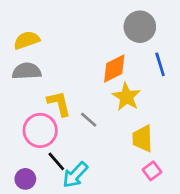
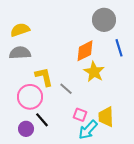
yellow trapezoid: (143, 139) -> (106, 117), moved
pink square: (152, 171) -> (80, 115), moved, turned -32
cyan arrow: (75, 175) -> (88, 130), moved
purple circle: (25, 179) -> (26, 129), moved

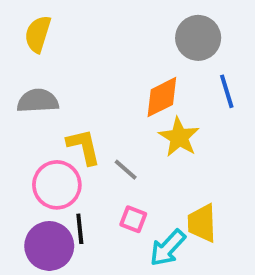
yellow semicircle: (20, 30) -> (38, 34), moved, turned -54
pink square: (80, 115) -> (133, 219), moved
black line: (42, 120) -> (80, 229), turned 35
purple circle: (26, 129) -> (49, 246), size x1.6

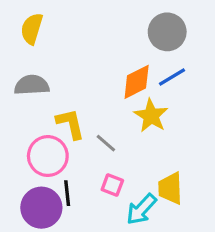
blue line: (227, 91) -> (172, 77), moved, turned 76

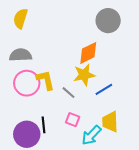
blue line: (172, 77) -> (104, 89), moved
yellow star: (151, 116) -> (84, 75), moved, turned 30
pink circle: (48, 156) -> (27, 83), moved

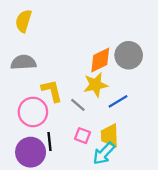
gray circle: (108, 21) -> (129, 55), moved
pink circle: (27, 83) -> (33, 112), moved
yellow trapezoid: (110, 122) -> (110, 136), moved

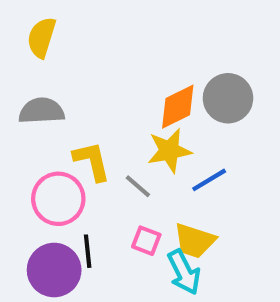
yellow trapezoid: (110, 136) -> (194, 241), turned -70
cyan arrow: (104, 153) -> (184, 272), turned -70

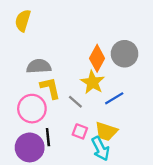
orange diamond: (178, 107) -> (97, 58), turned -35
gray semicircle: (42, 111) -> (39, 66), moved
yellow star: (169, 151) -> (93, 82), turned -30

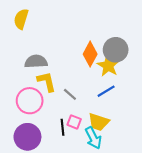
yellow star: (93, 82) -> (108, 66), moved
black line: (48, 137) -> (63, 127), moved

